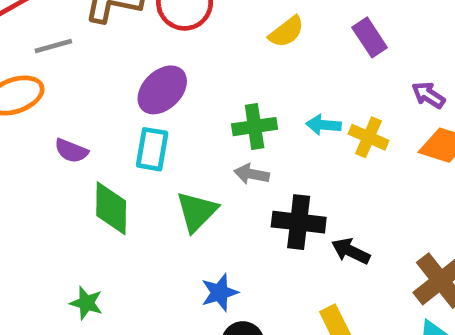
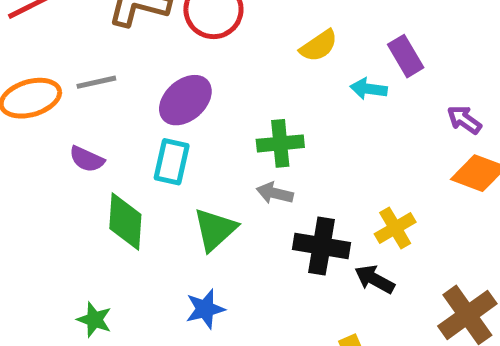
gray line: (53, 46) -> (96, 82), moved
cyan arrow: (323, 125) -> (369, 89), moved
yellow cross: (369, 137) -> (395, 228), moved, turned 33
blue star: (220, 293) -> (205, 309), moved

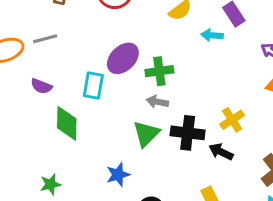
purple ellipse: (185, 100) -> (123, 58), moved
green triangle: (215, 229) -> (146, 134), moved
green star: (94, 320) -> (51, 184), turned -30

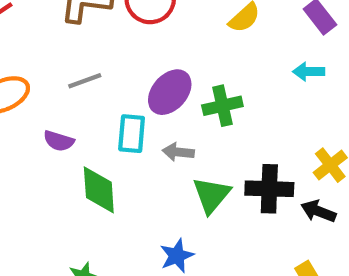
cyan arrow: (212, 35) -> (309, 72), moved
gray line: (45, 39) -> (85, 81), moved
gray arrow: (157, 102) -> (178, 152), moved

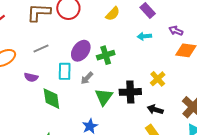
gray arrow: (178, 152) -> (87, 78), turned -48
black arrow: (318, 211) -> (155, 110), moved

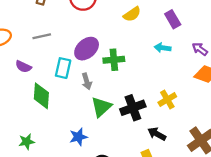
gray arrow: (87, 78) -> (87, 81), turned -72
black cross: (130, 92) -> (133, 108), turned -30

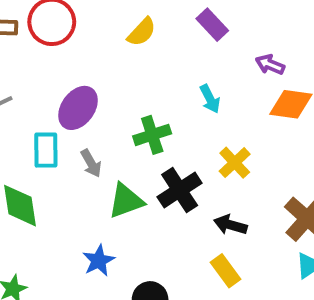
cyan arrow: (163, 48) -> (210, 99), moved, turned -112
green cross: (114, 60) -> (152, 135), moved
green triangle: (101, 107) -> (126, 201), turned 35

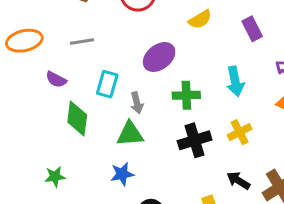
cyan arrow: (210, 99) -> (235, 81), size x1.4
purple ellipse: (78, 108) -> (159, 57), moved
green triangle: (126, 201) -> (130, 134), moved
black arrow: (230, 225) -> (238, 181), moved

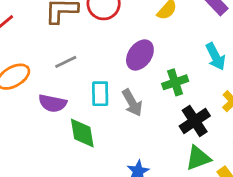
purple semicircle: (56, 79) -> (53, 103), size x1.4
gray arrow: (137, 103) -> (132, 103), size x1.4
green triangle: (130, 134) -> (198, 158), moved

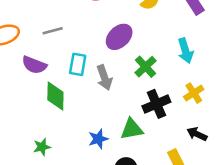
green cross: (175, 82) -> (145, 67), turned -35
green triangle: (198, 158) -> (132, 129), moved

